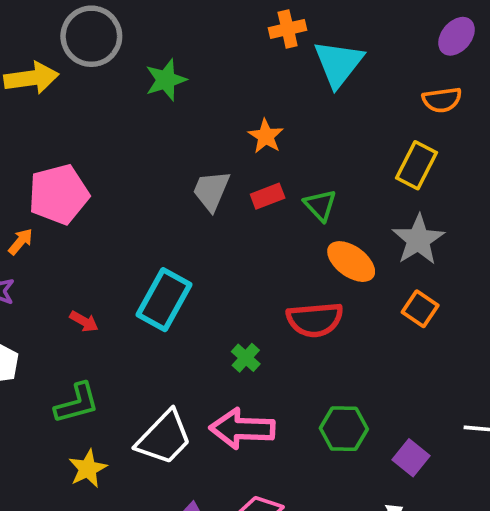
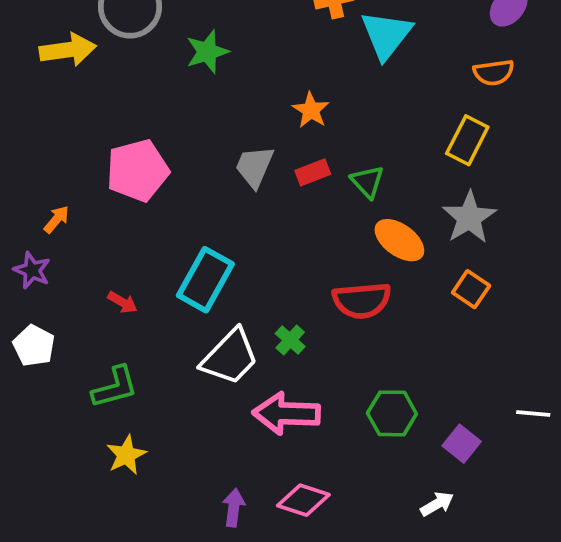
pink pentagon: (59, 194) -> (138, 170), moved
white trapezoid: (164, 438) -> (230, 357), moved

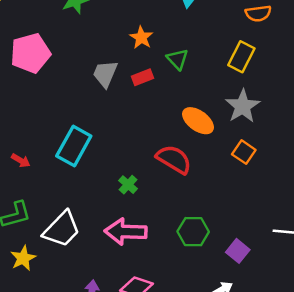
pink pentagon: (138, 170) -> (30, 53), moved
green triangle: (367, 182) -> (177, 59), moved
red semicircle: (362, 300) -> (174, 159), turned -144
white trapezoid: (230, 357) -> (62, 229), moved

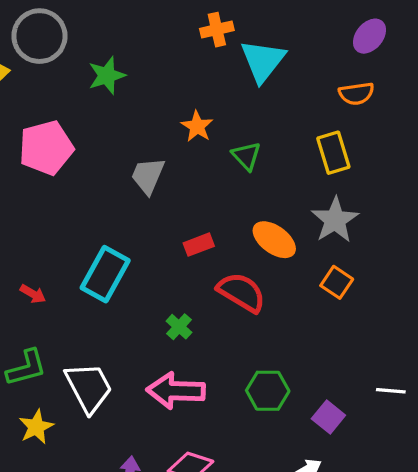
yellow rectangle: (241, 57) -> (333, 153), turned -44
red rectangle: (143, 77) -> (199, 245), moved
white trapezoid: (62, 229) -> (89, 387), turned -72

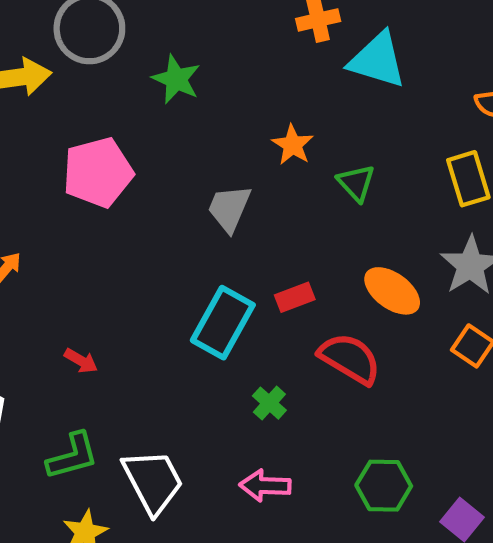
cyan triangle: (263, 61) -> (377, 60), turned -51
green star: (107, 75) -> (176, 79), turned -30
cyan rectangle: (105, 274) -> (223, 323), moved
pink arrow: (176, 391) -> (265, 486), size x0.7

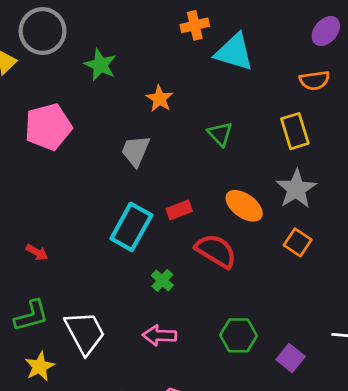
orange star: (293, 145) -> (160, 99), moved

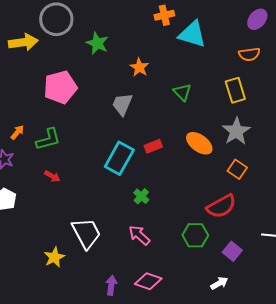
red semicircle: (216, 251) -> (221, 206), moved, turned 120
green L-shape: (31, 316) -> (48, 139), moved
pink arrow: (160, 335) -> (139, 235), turned 40

